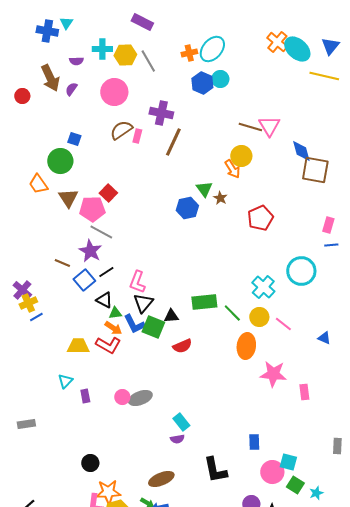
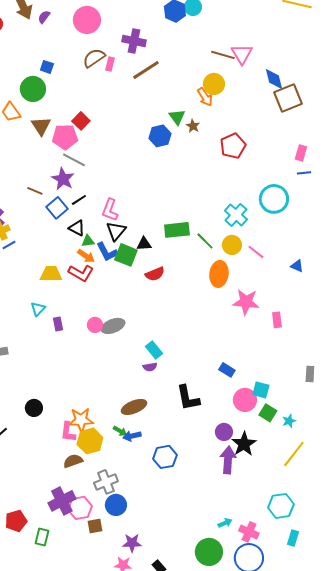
brown line: (173, 142) -> (146, 70), turned 32
brown square: (315, 170) -> (288, 98), turned -32
blue rectangle: (254, 442) -> (227, 370), turned -56
black circle: (90, 463) -> (34, 408), moved

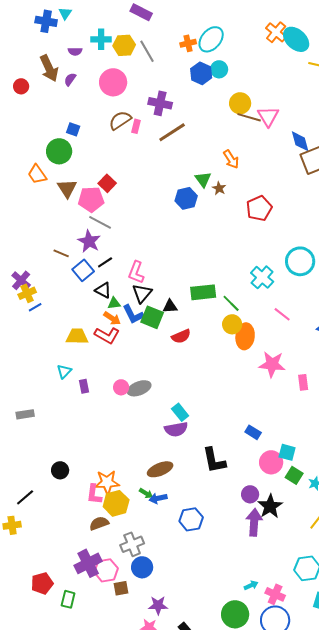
yellow circle: (214, 84) -> (240, 103), moved
yellow circle: (232, 245) -> (232, 324), moved
purple semicircle: (150, 367) -> (176, 429), size x1.6

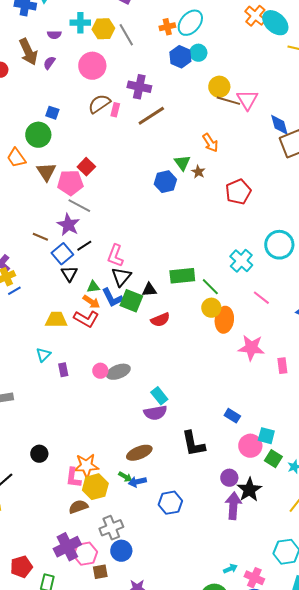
black triangle: (103, 290) -> (69, 274), moved, turned 30

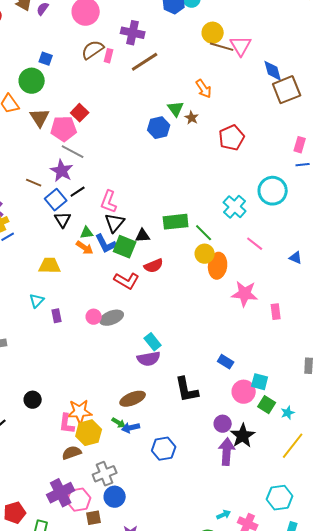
red L-shape: (86, 319) -> (127, 281), moved

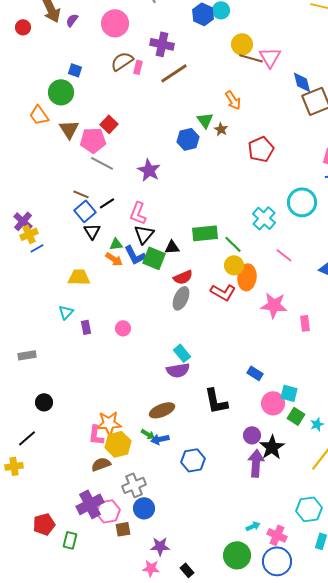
purple star: (62, 171) -> (149, 170), moved
brown line: (34, 183) -> (81, 194), moved
red L-shape: (127, 281) -> (223, 292), moved
gray ellipse: (112, 318) -> (181, 298), moved, turned -45
black circle: (33, 400) -> (44, 402), moved

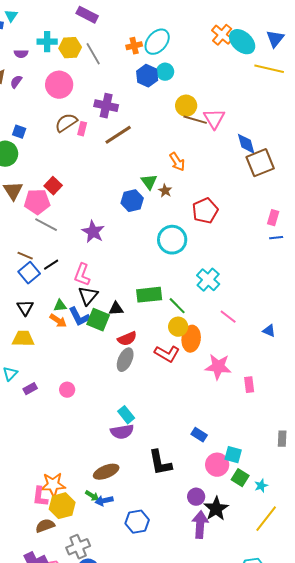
cyan circle: (302, 202) -> (172, 240), moved
black triangle: (92, 231) -> (25, 308), moved
purple rectangle: (86, 327) -> (30, 389), turned 72

